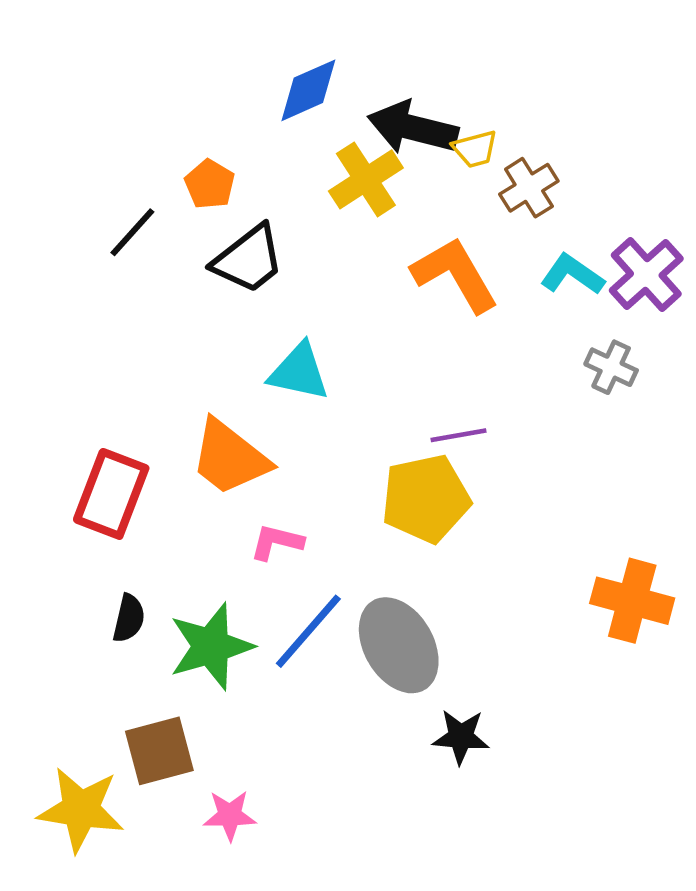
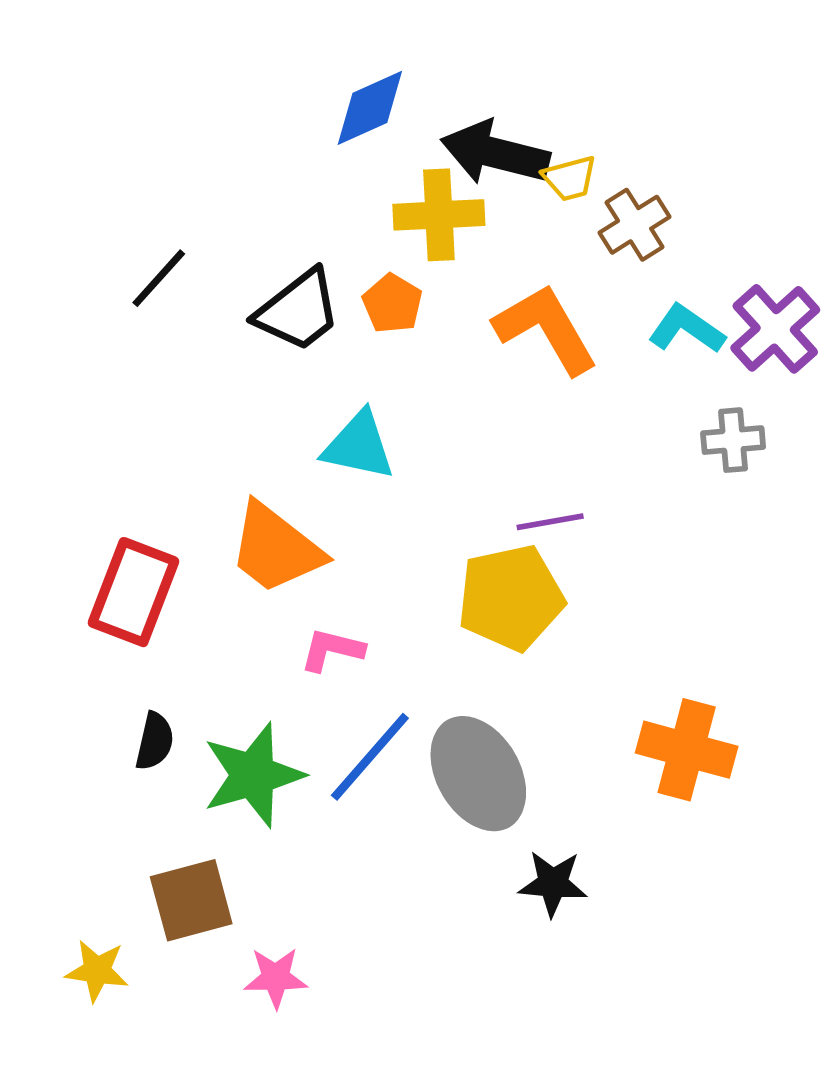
yellow cross: (366, 179) -> (439, 215), turned 30
orange pentagon: (210, 184) -> (392, 304), moved
gray cross: (611, 367) -> (733, 440), turned -30
orange cross: (632, 601) -> (687, 750), moved
yellow star: (81, 810) -> (97, 971), size x0.6

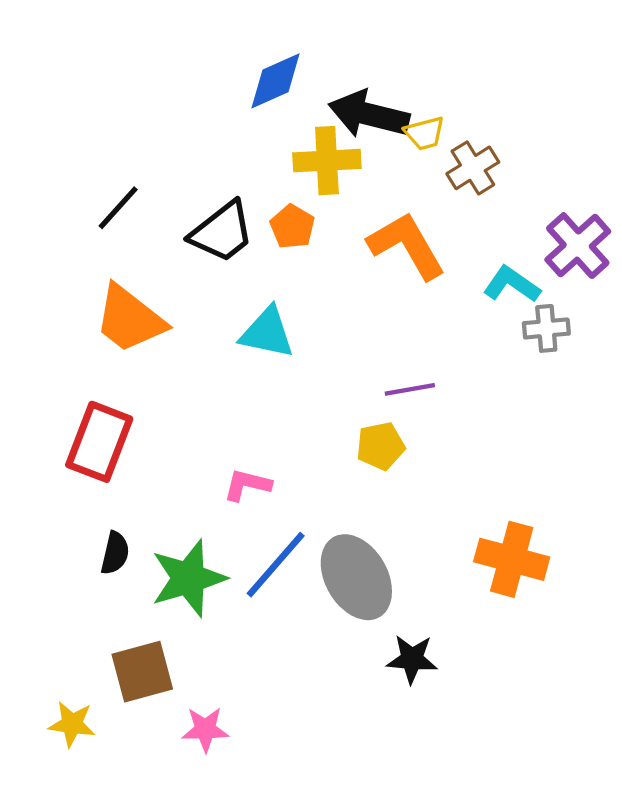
cyan L-shape: (687, 329) -> (512, 284), moved
orange trapezoid: (276, 548) -> (130, 319), moved
yellow pentagon: (511, 598) -> (380, 446), size x0.6

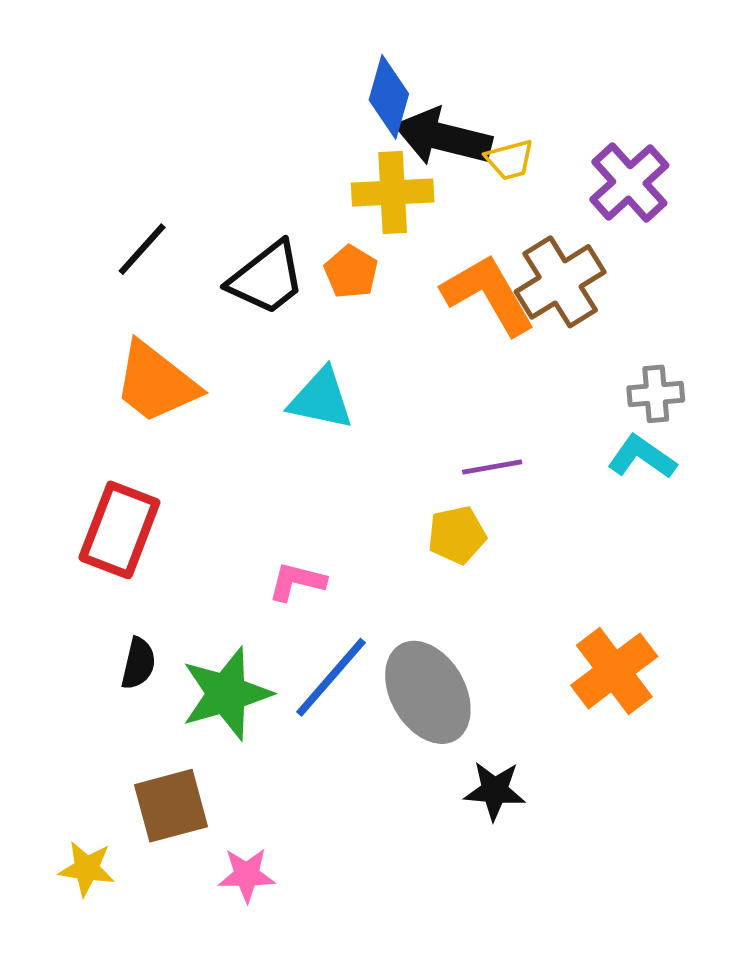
blue diamond: (276, 81) -> (389, 97), moved, turned -50
brown cross: (473, 168) -> (560, 282), moved, size x1.4
purple cross: (578, 246) -> (629, 182), moved
cyan L-shape: (512, 284) -> (642, 457), moved
orange cross: (512, 559) -> (614, 671), turned 38

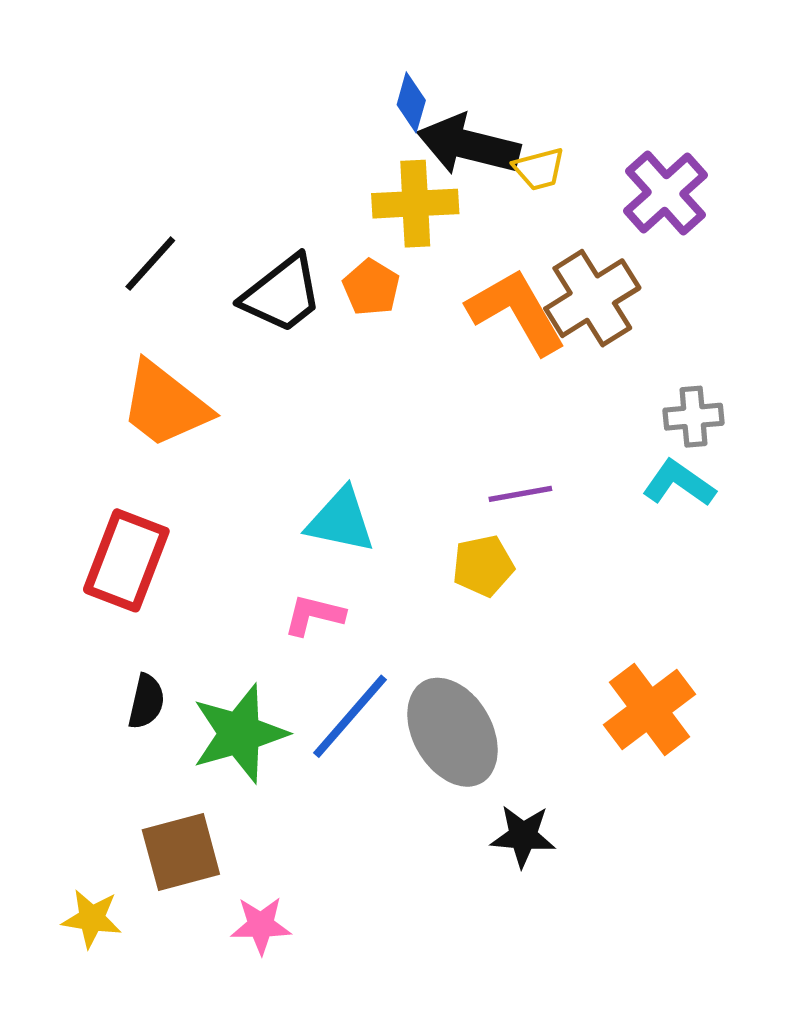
blue diamond: (389, 97) -> (411, 102), size x0.7
cyan triangle: (321, 399) -> (341, 520), moved

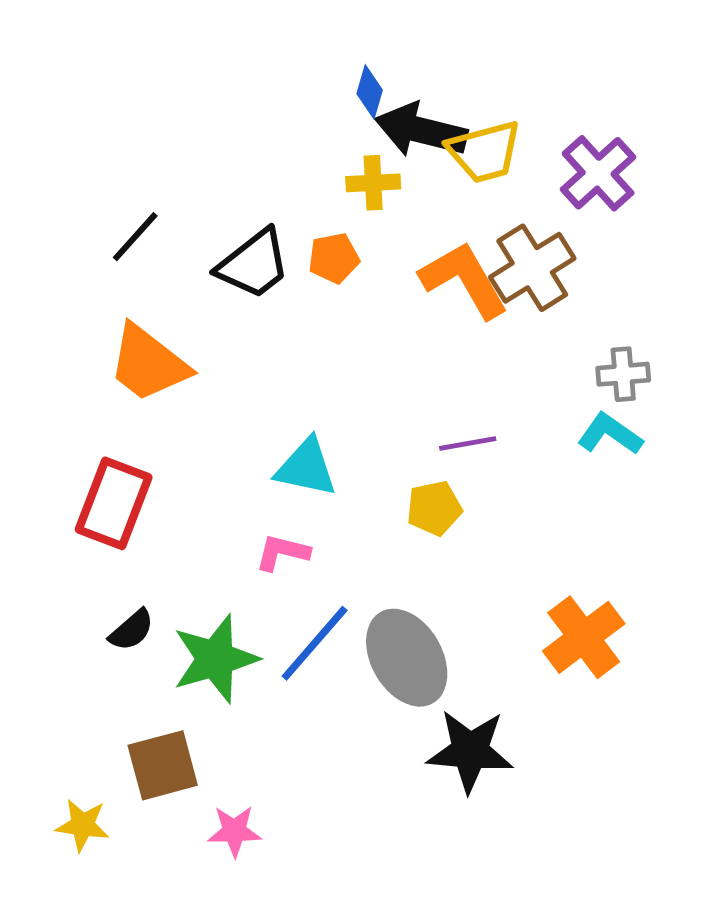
yellow trapezoid: (539, 169) -> (484, 152), size x1.6
yellow cross: (415, 204) -> (373, 183), size x0.7
orange pentagon: (371, 287) -> (334, 258), turned 30
black semicircle: (146, 702) -> (132, 630), turned 36
black star: (523, 836) -> (470, 751), size x1.5

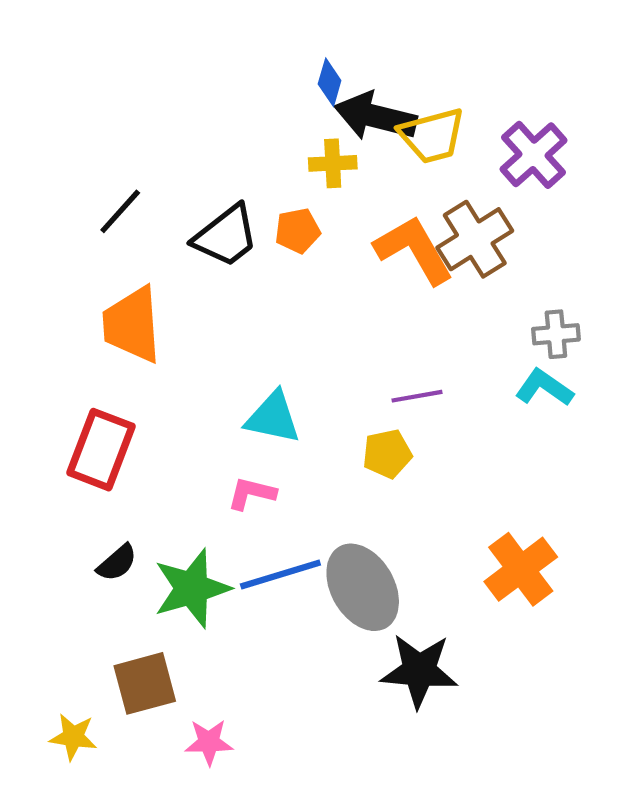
orange trapezoid: (148, 363) -> (132, 325), turned 48
blue line: (315, 643) -> (280, 575), turned 32

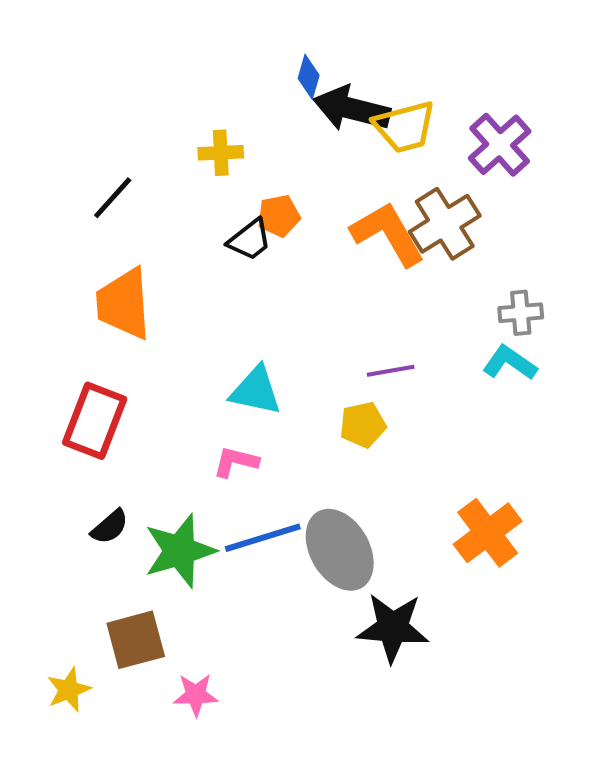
yellow cross: (333, 163) -> (221, 153), moved
black trapezoid: (226, 236) -> (250, 240), moved, size x0.7
yellow star: (73, 737) -> (69, 690), turned -30

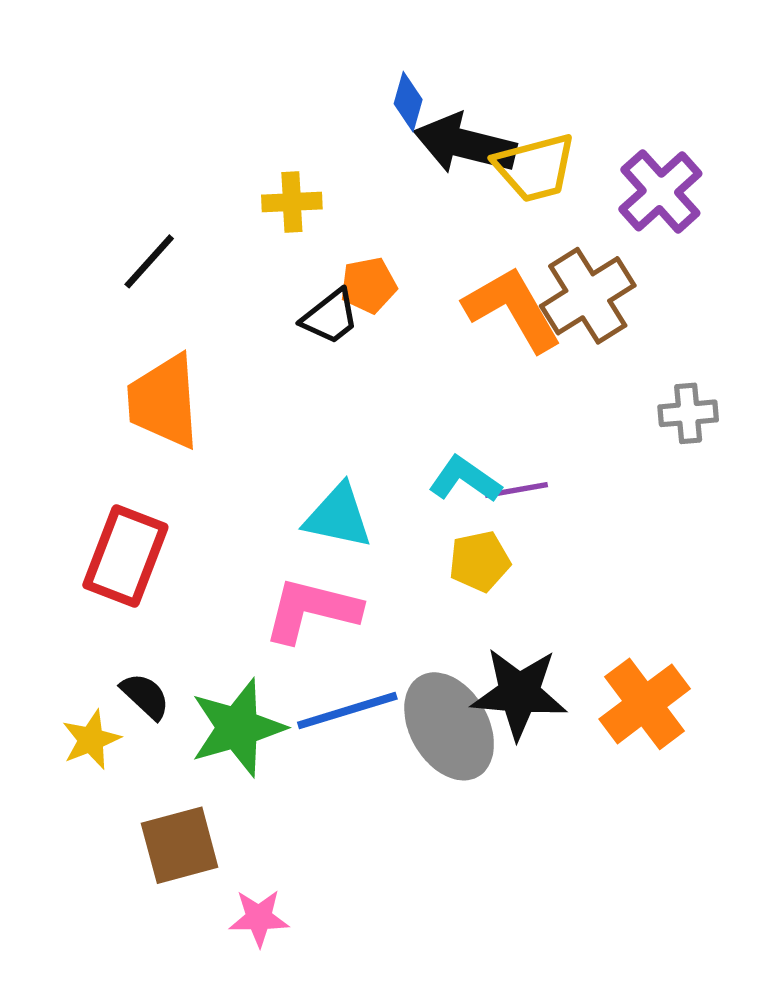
cyan L-shape: (510, 363) -> (465, 479), moved
pink L-shape: (236, 462) -> (312, 610), size x1.6
black semicircle: (110, 527) -> (145, 696), turned -96
black star: (393, 628) -> (519, 693), moved
yellow star: (69, 690) -> (91, 740), moved

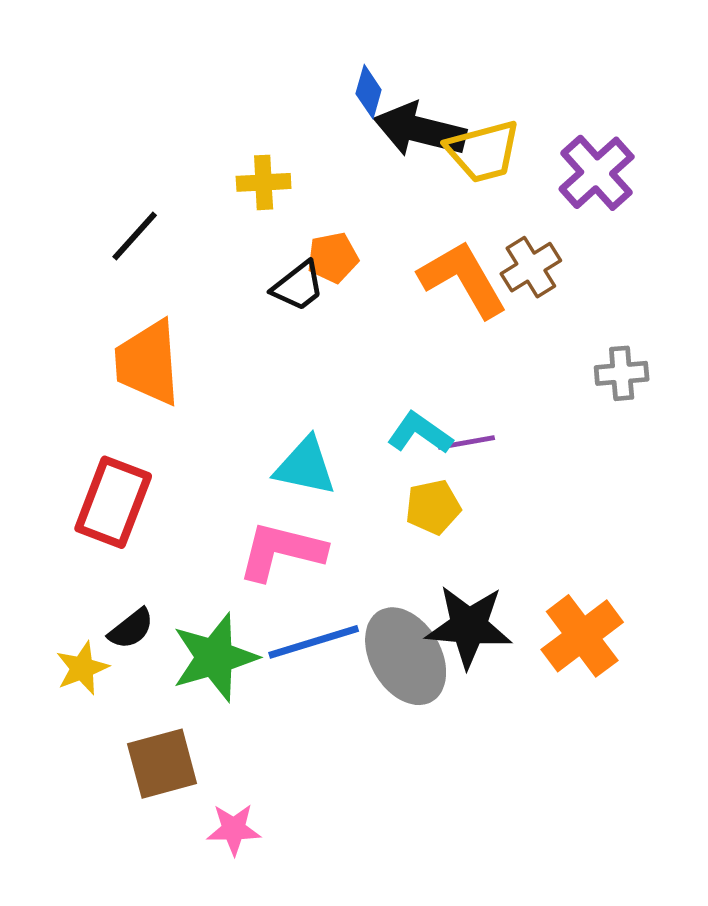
brown cross: (588, 296) -> (531, 267), size x0.7
black semicircle: (145, 696) -> (131, 629), turned 99

